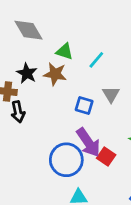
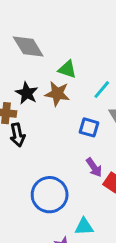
cyan line: (96, 60) -> (102, 90), moved
purple arrow: (88, 142) -> (94, 167), size x0.6
blue circle: (66, 160) -> (50, 195), moved

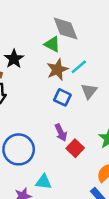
gray diamond: (28, 47) -> (66, 28), moved
brown star: (57, 94) -> (57, 70), moved, turned 30

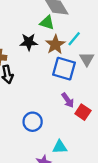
black star: (14, 59) -> (29, 42), moved, turned -30
blue square: (62, 97) -> (64, 69), size x1.5
blue circle: (19, 149) -> (33, 122), size x0.7

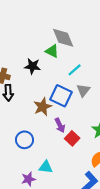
brown star: (55, 45) -> (43, 107), moved

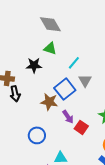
gray diamond: (63, 38) -> (50, 24), moved
blue square: (61, 96) -> (65, 89), turned 35
brown star: (43, 107) -> (49, 102), turned -30

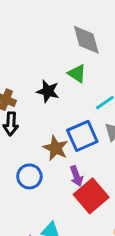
red square: (81, 127) -> (91, 196), size x1.6
blue circle: (37, 135) -> (29, 176), moved

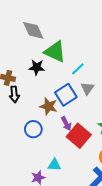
gray diamond: (86, 40) -> (33, 30), moved
green triangle: (77, 74) -> (55, 52), size x1.6

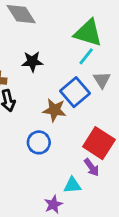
green triangle: (55, 52) -> (88, 33), moved
purple arrow: (66, 124) -> (92, 167), moved

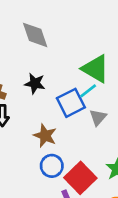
blue square: (75, 92) -> (71, 103), moved
blue circle: (39, 142) -> (52, 166), moved

